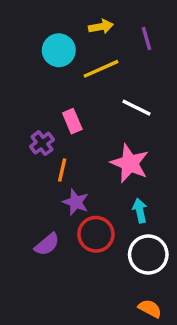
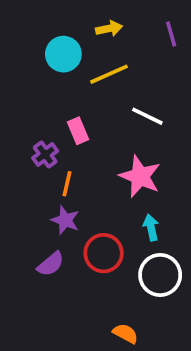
purple line: (147, 38) -> (171, 34), moved
purple star: (76, 202) -> (65, 220), moved
orange semicircle: (150, 309) -> (125, 333), moved

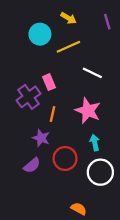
yellow arrow: (109, 29) -> (68, 18), turned 42
purple cross: (45, 155) -> (29, 97), size x1.5
orange line: (67, 184) -> (52, 114), moved

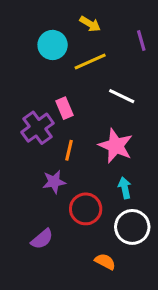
purple line: (107, 22) -> (141, 40), moved
purple star: (41, 138) -> (54, 182), turned -30
purple semicircle: (32, 165) -> (42, 239), moved
orange semicircle: (79, 209) -> (105, 262), moved

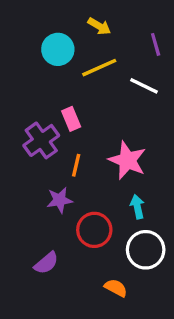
white line: (122, 96) -> (144, 86), moved

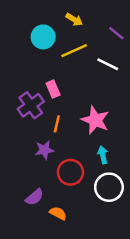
purple line: (156, 44) -> (116, 33), turned -35
orange semicircle: (116, 288) -> (58, 213), moved

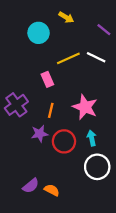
yellow line: (74, 51) -> (68, 58), moved
purple cross: (31, 105) -> (16, 105), moved
red circle: (70, 172) -> (64, 141), moved
purple semicircle: (34, 197) -> (31, 186), moved

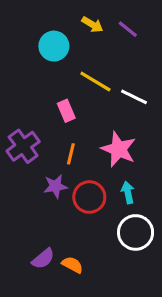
purple line: (104, 30) -> (128, 29), moved
white line: (96, 57) -> (134, 97), moved
yellow line: (68, 58) -> (95, 81), turned 55

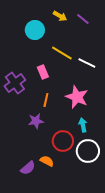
purple cross: (23, 146) -> (15, 83), moved
red circle: (89, 197) -> (63, 141), moved
orange semicircle: (72, 265) -> (47, 161), moved

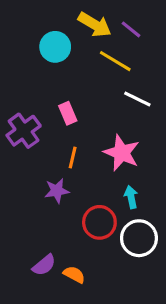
yellow arrow: (60, 16) -> (95, 25), size x1.5
yellow line: (62, 53) -> (115, 61), moved
orange semicircle: (47, 161) -> (74, 275), moved

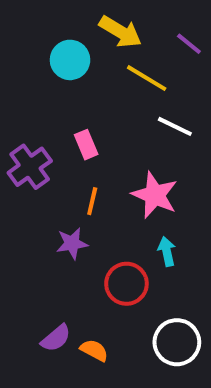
purple line: (131, 29) -> (189, 44), moved
white circle: (139, 238) -> (177, 342), moved

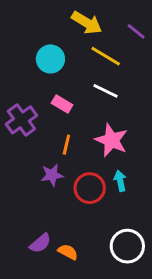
cyan circle: (70, 60) -> (50, 59), moved
white line: (175, 126) -> (106, 91), moved
pink rectangle: (86, 145) -> (62, 104), turned -36
red circle: (126, 284) -> (90, 188), moved

